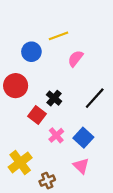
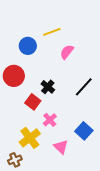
blue square: (83, 138) -> (84, 131), moved
yellow cross: (20, 162) -> (30, 138), moved
pink triangle: (81, 166) -> (61, 147), moved
brown cross: (47, 181) -> (15, 160), moved

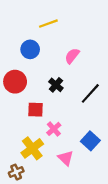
yellow line: (52, 32) -> (48, 24), moved
black cross: (48, 87) -> (56, 85), moved
red square: (33, 102) -> (35, 110), turned -35

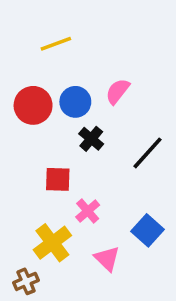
yellow line: (48, 24) -> (56, 44), moved
blue circle: (30, 49) -> (75, 102), moved
red circle: (15, 82) -> (33, 105), moved

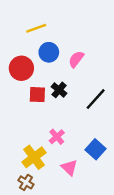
blue circle: (75, 102) -> (49, 52), moved
red square: (58, 179) -> (37, 95), moved
brown cross: (26, 281) -> (26, 182), moved, turned -35

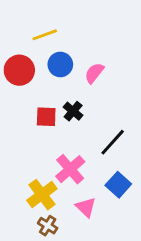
red circle: (21, 68) -> (19, 70), moved
black line: (96, 99) -> (113, 142), moved
pink cross: (57, 137) -> (70, 169), size x1.5
brown cross: (26, 182) -> (48, 226), moved

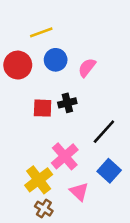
black cross: (73, 111) -> (67, 103), turned 36

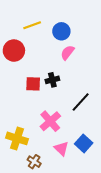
blue circle: (56, 60) -> (61, 31), moved
blue square: (109, 171) -> (84, 143), moved
yellow cross: (39, 180) -> (17, 138), moved, turned -35

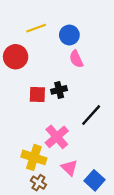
pink semicircle: (67, 53) -> (76, 59), turned -63
yellow cross: (17, 138) -> (34, 157), moved
blue square: (84, 143) -> (95, 180), moved

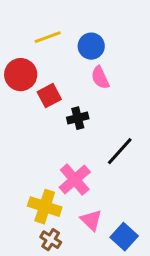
red square: (37, 95) -> (49, 96), moved, turned -30

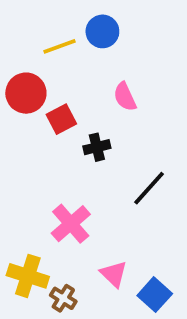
blue circle: (91, 46) -> (102, 31), moved
pink cross: (75, 180) -> (71, 224), moved
yellow cross: (45, 207) -> (28, 276), moved

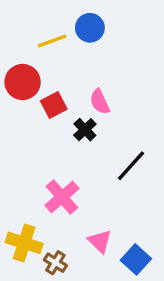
pink semicircle: (125, 97) -> (100, 102), moved
black cross: (97, 147) -> (85, 130), turned -30

